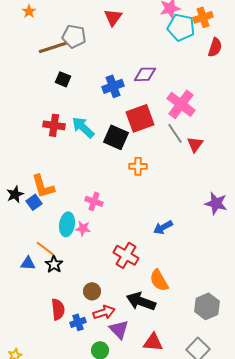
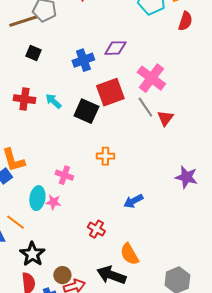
cyan arrow: (83, 127) -> (53, 101), size x0.7
orange cross: (138, 166) -> (105, 156), moved
red cross: (126, 255) -> (96, 229), size x0.7
black star: (54, 264) -> (32, 254), moved, size x1.4
brown circle: (92, 291) -> (62, 275), moved

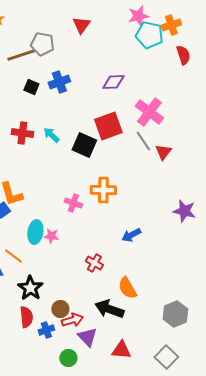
red semicircle: (185, 21) -> (183, 55), turned -36
blue cross: (83, 60) -> (59, 82), moved
orange cross: (105, 156) -> (103, 190), size x1.4
pink cross: (64, 175) -> (73, 203), moved

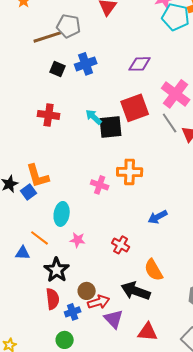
cyan arrow: (51, 135) -> (94, 117), moved
black square: (84, 145) -> (111, 127), turned -30
pink star: (51, 236) -> (78, 240), moved
green circle: (68, 358) -> (65, 340), moved

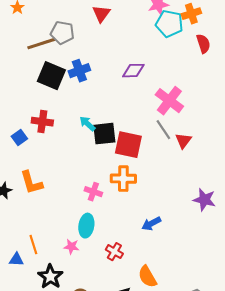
black square: (58, 69) -> (51, 76), size x1.8
red square: (135, 108) -> (128, 145), moved, turned 32
blue square: (29, 192) -> (19, 138), moved
cyan ellipse: (62, 214) -> (86, 226), moved
orange line: (40, 238) -> (33, 245), turned 36

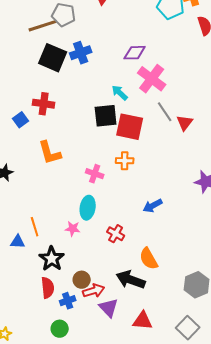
pink cross: (169, 101) -> (152, 79), moved
cyan arrow: (87, 124) -> (120, 93), moved
orange cross: (123, 179) -> (125, 161), size x0.7
orange L-shape: (31, 183) -> (50, 153), moved

